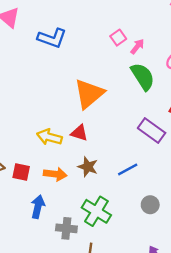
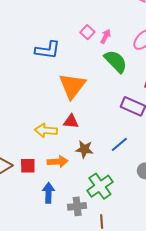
blue L-shape: (52, 38) -> (48, 50), moved
green cross: (96, 211) -> (100, 186), turned 35

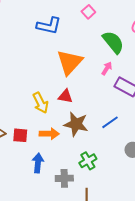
pink arrow: (106, 36) -> (107, 68), moved
yellow arrow: (46, 130) -> (41, 103), turned -125
brown star: (84, 149) -> (76, 124), size x1.4
green cross: (100, 186) -> (88, 161), size x0.7

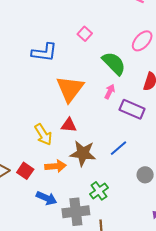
red square: (20, 135) -> (25, 171), turned 35
blue arrow: (38, 163) -> (47, 198), turned 114
gray cross: (64, 178) -> (76, 212), size x1.4

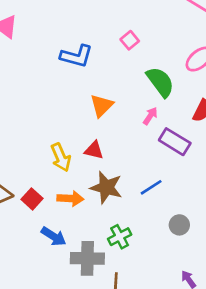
orange triangle: (70, 89) -> (102, 106), size x0.7

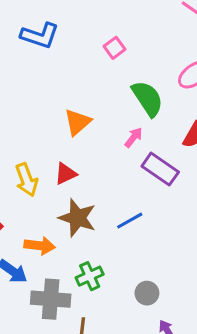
blue L-shape: (76, 56) -> (40, 36), moved
red triangle: (94, 150) -> (66, 174), turned -42
orange arrow: (70, 199) -> (40, 246), moved
gray circle: (179, 225) -> (147, 293), moved

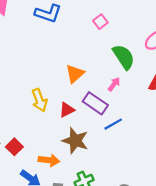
purple rectangle: (160, 169) -> (95, 103), moved
yellow arrow: (26, 180) -> (39, 100), moved
blue line: (130, 221) -> (113, 124), moved

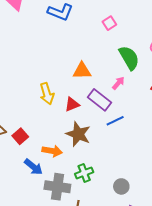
orange triangle: (75, 74) -> (82, 71), turned 36

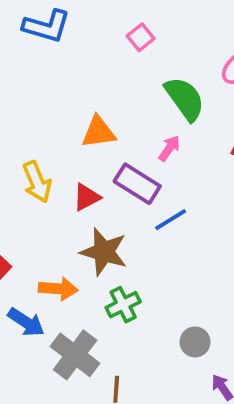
green cross: (84, 173) -> (123, 305), moved
gray cross: (57, 187) -> (75, 355), turned 35

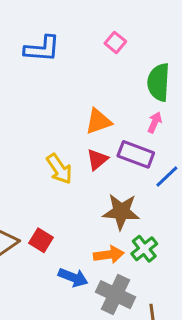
green semicircle: (185, 99) -> (159, 82), turned -129
red triangle: (87, 197) -> (97, 159), moved
orange arrow: (58, 289) -> (109, 255), moved

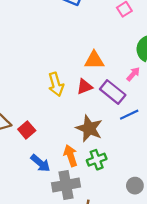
orange arrow: (109, 255) -> (71, 156), turned -120
gray cross: (116, 295) -> (66, 185), turned 36

